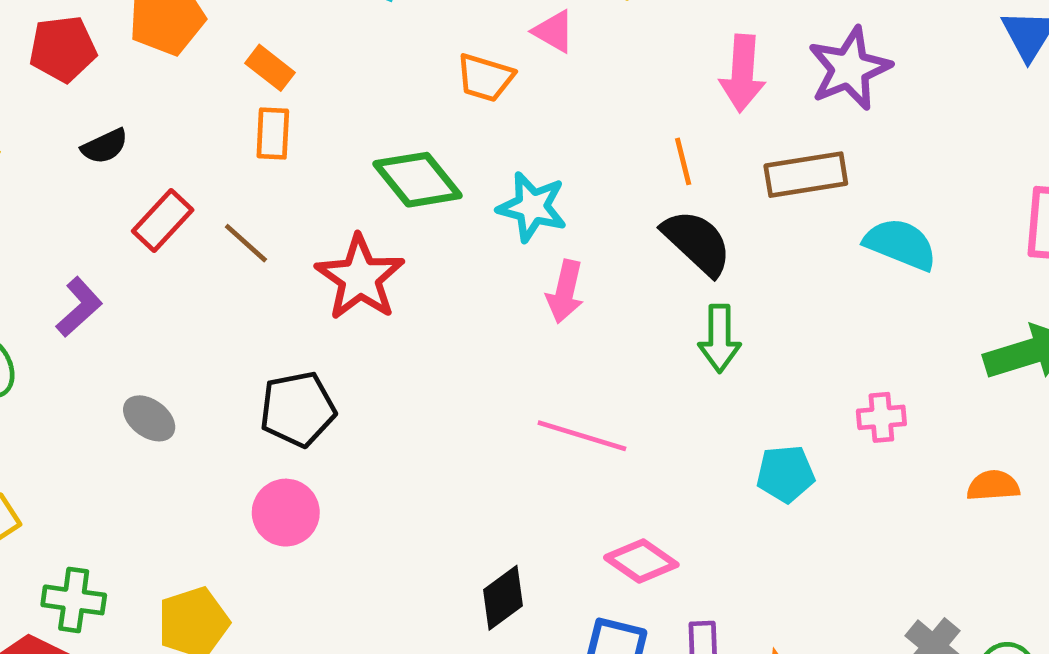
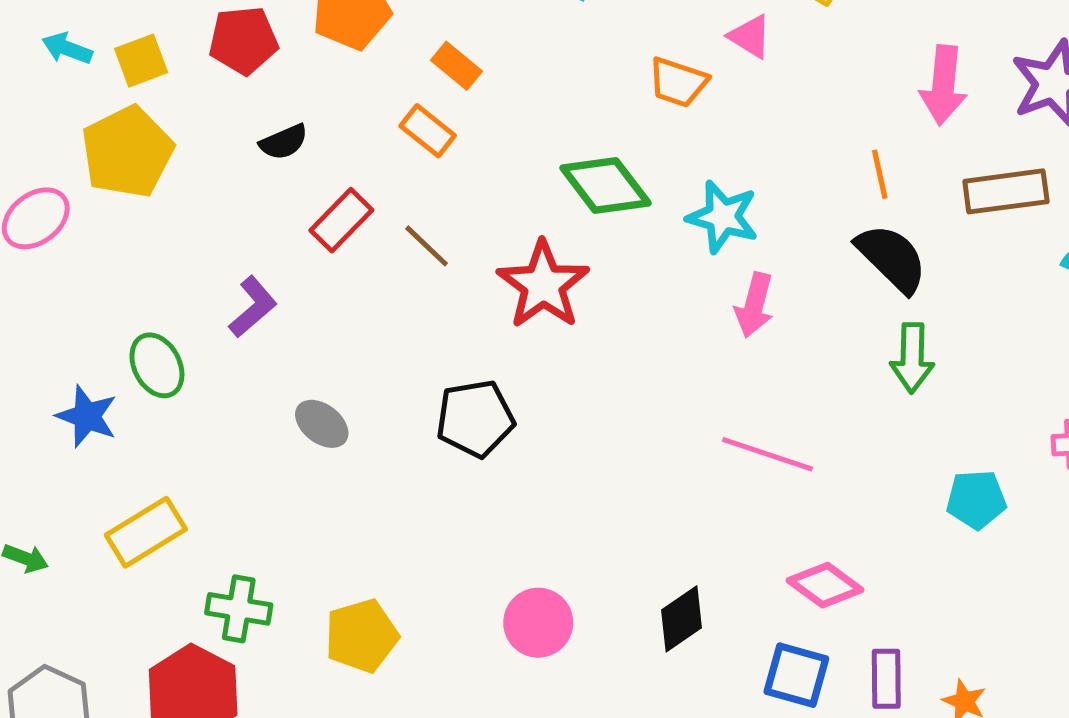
orange rectangle: (273, 133) -> (428, 131), moved, turned -56
pink circle: (286, 513) -> (538, 623), moved

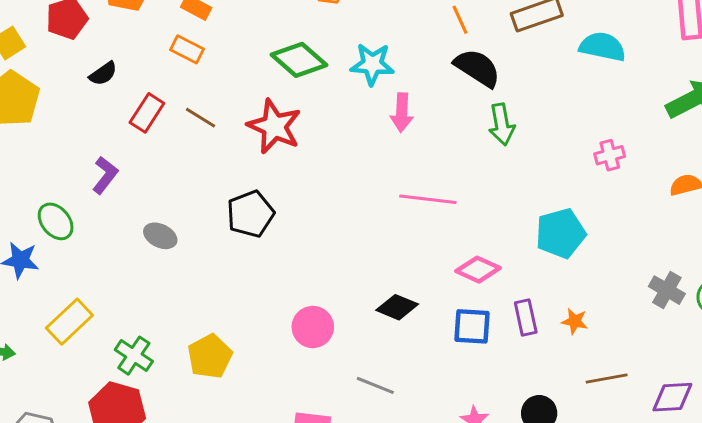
cyan pentagon: (976, 499) -> (561, 233), moved, size x1.4
green cross: (239, 609) -> (134, 356), turned 36
black diamond: (681, 619) -> (397, 307), turned 69

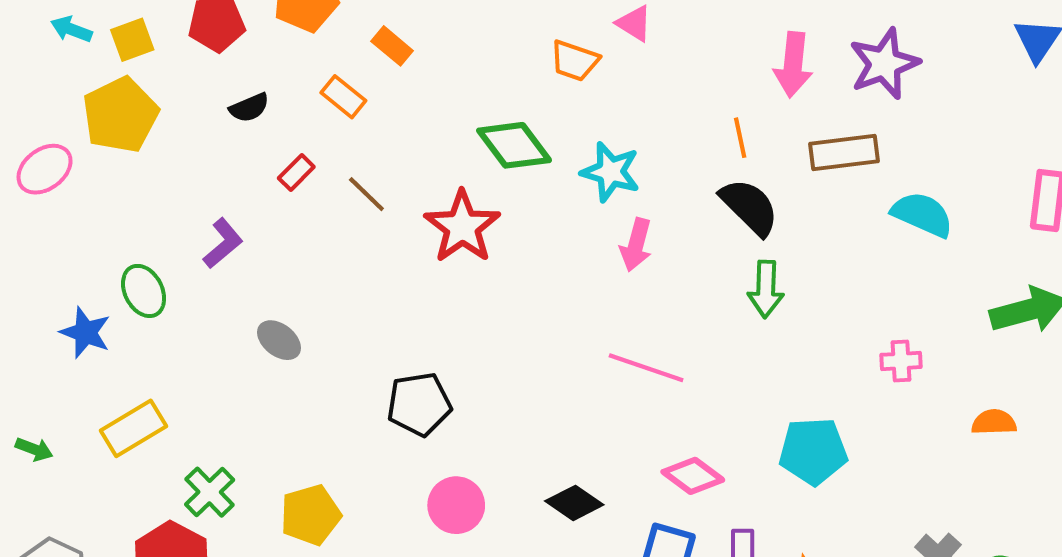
orange rectangle: (187, 49) -> (343, 97), moved
red rectangle: (147, 113) -> (296, 172), size x0.7
black pentagon: (250, 214) -> (419, 404), moved

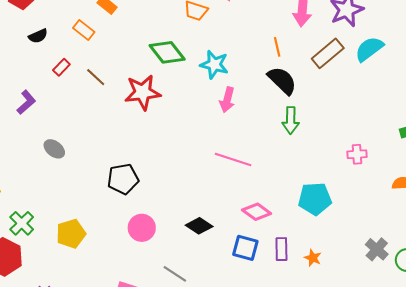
brown rectangle: (844, 153) -> (328, 53), turned -32
cyan semicircle: (922, 214) -> (369, 49), moved, turned -60
red star: (462, 227) -> (143, 92), turned 30

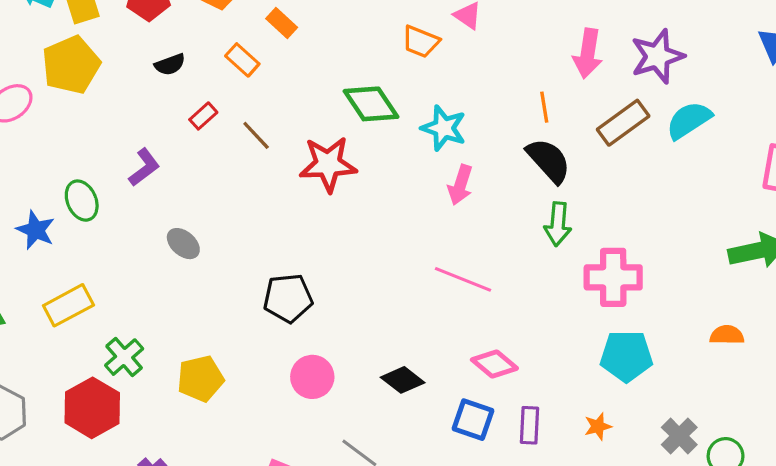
pink cross: (357, 154) -> (613, 277), moved, size x1.8
cyan pentagon: (315, 199) -> (626, 356), moved
orange star: (313, 258) -> (598, 426), moved, turned 30

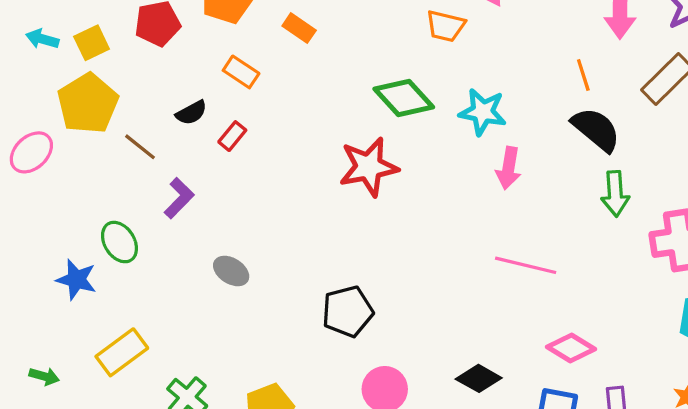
orange rectangle: (242, 60) -> (241, 72), moved
black semicircle: (170, 64) -> (191, 113), moved
brown line: (256, 135) -> (140, 147), moved

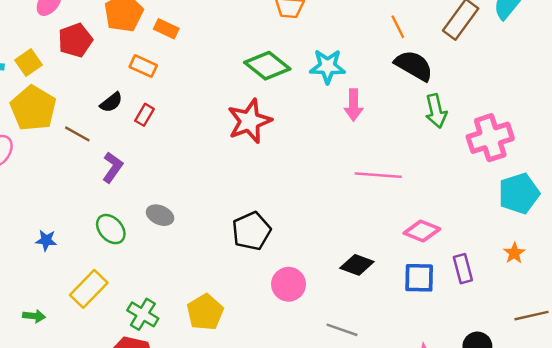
orange rectangle: (299, 28) -> (166, 29), moved
green ellipse: (119, 242) -> (111, 229), moved
blue star: (76, 280) -> (46, 240), size x0.7

